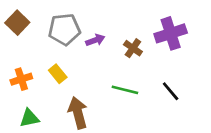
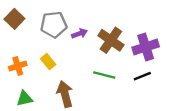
purple cross: (171, 33) -> (146, 47), moved
brown cross: (133, 48) -> (111, 40), size x1.6
black line: (171, 91) -> (142, 76), turned -72

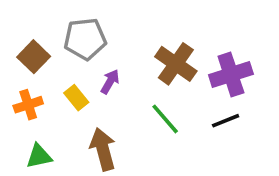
brown square: (14, 19) -> (34, 57), moved
purple arrow: (79, 34) -> (110, 82), moved, turned -40
green line: (104, 75) -> (165, 119), turned 35

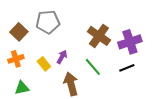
purple arrow: (110, 82) -> (62, 57), moved
yellow rectangle: (76, 98) -> (44, 64), moved
brown arrow: (103, 149) -> (71, 84), moved

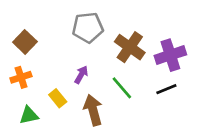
gray pentagon: (48, 22) -> (88, 28), moved
yellow rectangle: (44, 64) -> (58, 98), moved

